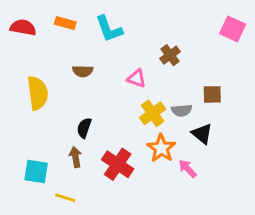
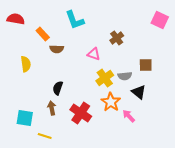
orange rectangle: (65, 23) -> (43, 34), moved, turned 32
yellow semicircle: (38, 93) -> (26, 64), size x0.7

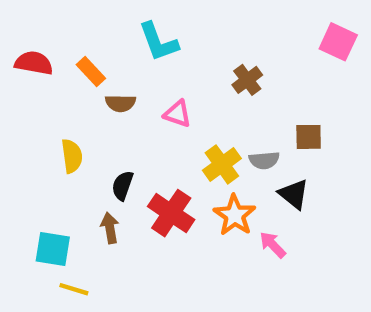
red semicircle: (16, 19) -> (34, 63), moved
pink triangle: (94, 54) -> (178, 114), moved
yellow semicircle: (26, 64) -> (72, 156), moved
red cross: (81, 113) -> (171, 213), moved
yellow line: (45, 136) -> (74, 289), moved

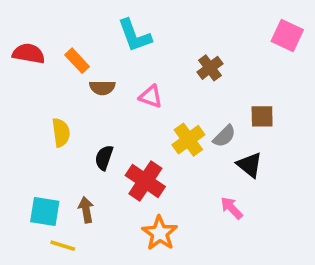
gray semicircle: (264, 160) -> (224, 136), turned -40
orange star: (235, 215) -> (160, 233), moved
brown arrow: (110, 228) -> (86, 210), moved

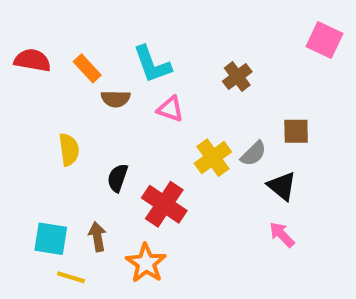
cyan L-shape: (135, 36) -> (152, 64), moved
pink arrow: (232, 208) -> (282, 235), moved
orange star: (160, 233) -> (146, 263), moved

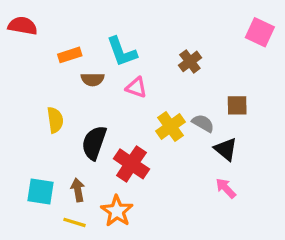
red semicircle: (32, 60) -> (23, 26), moved
orange rectangle: (87, 68) -> (70, 55), turned -65
gray semicircle: (253, 154) -> (203, 123), turned -105
black semicircle: (118, 178) -> (94, 143), size x1.5
yellow line: (71, 277) -> (75, 222), moved

